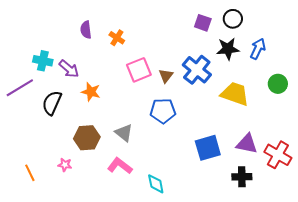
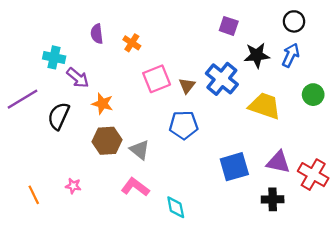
black circle: (233, 19) -> (294, 21), moved
cyan cross: (43, 61) -> (54, 57), moved
brown hexagon: (87, 138) -> (107, 141), moved

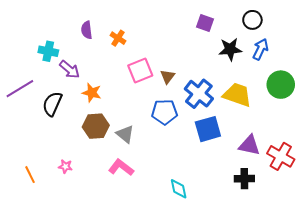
black circle: (294, 21) -> (252, 20), moved
blue cross: (222, 79) -> (199, 94), moved
green circle: (313, 95) -> (281, 85), size x1.4
blue square: (234, 167) -> (208, 129), moved
cyan diamond: (176, 207) -> (179, 189), moved

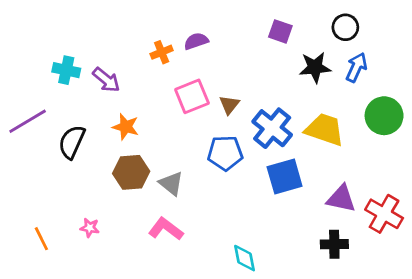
purple semicircle: (87, 30) -> (196, 41), moved, turned 78
orange cross: (118, 38) -> (162, 52), turned 35
purple arrow: (69, 69) -> (106, 80), moved

